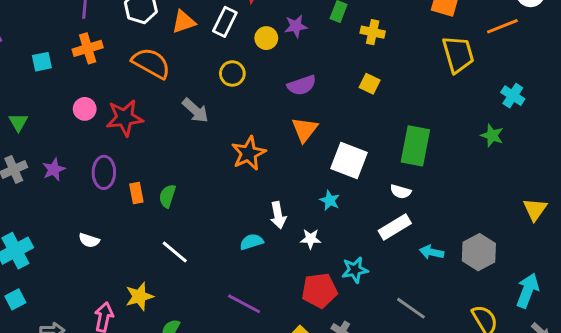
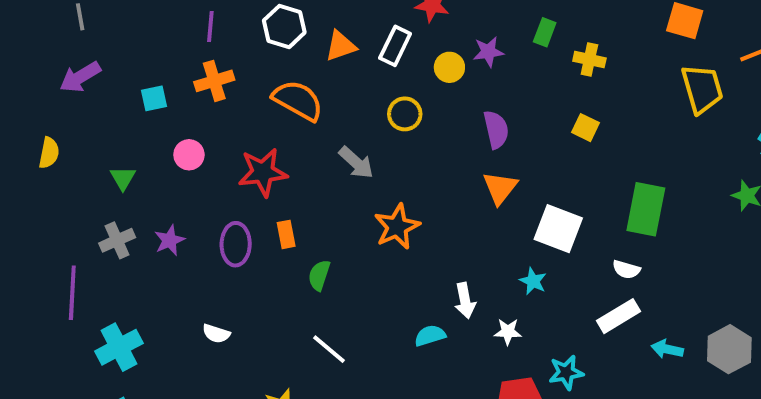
purple semicircle: (302, 85) -> (496, 130), turned -84
pink circle: (85, 109) -> (189, 155), moved
orange star: (249, 153) -> (397, 227), moved
orange rectangle: (136, 193) -> (286, 234), moved

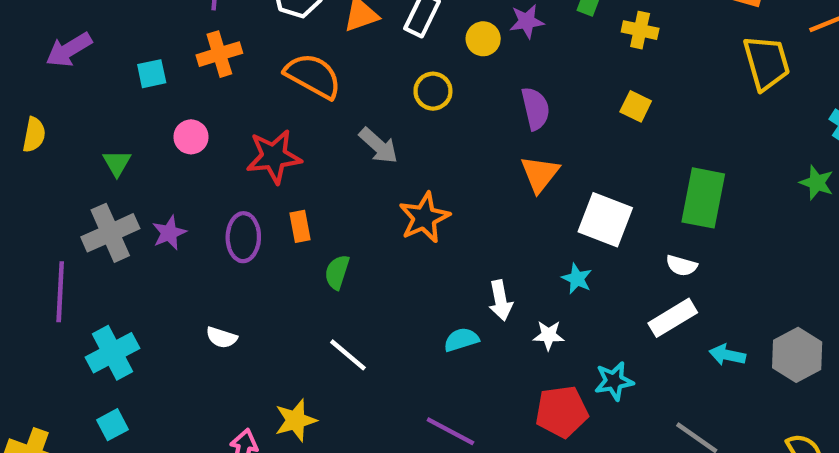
gray cross: (117, 240) -> (110, 233), size x1.4

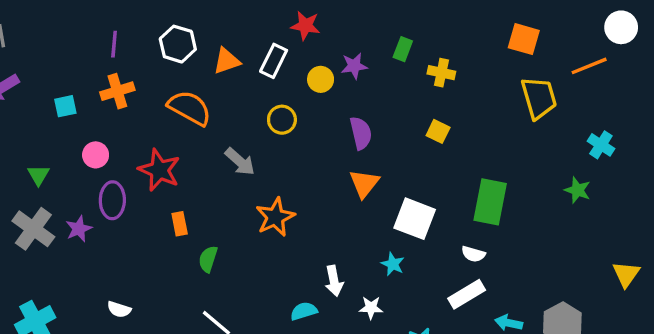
red star: (274, 157) -> (159, 170), turned 30
gray cross: (110, 233) -> (33, 229), turned -30
purple ellipse: (243, 237) -> (112, 200), moved

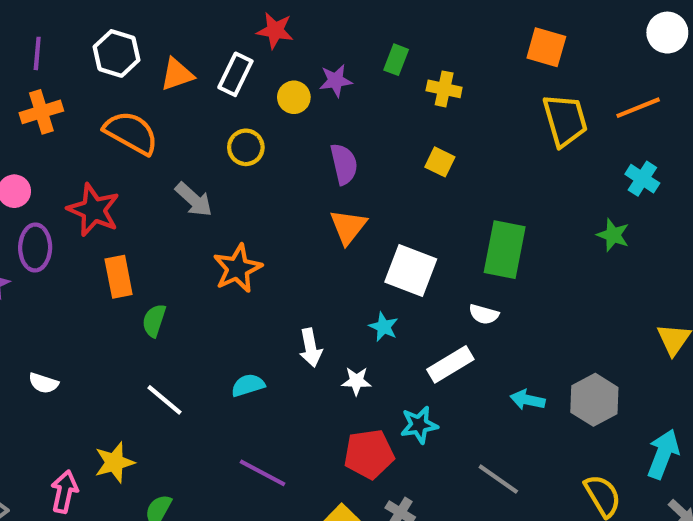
orange line: (589, 66) -> (638, 108), moved
orange rectangle: (180, 224) -> (119, 277), size x1.4
white rectangle: (467, 294) -> (450, 364), moved
cyan semicircle: (304, 311) -> (248, 385), moved

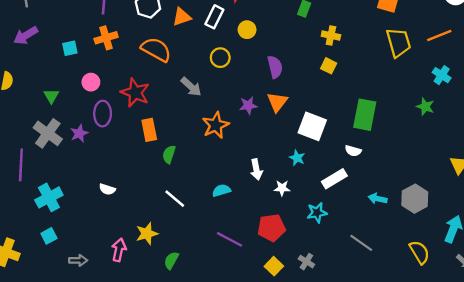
purple star: (336, 81) -> (248, 105), moved
yellow cross: (444, 89) -> (331, 35), moved
red pentagon: (369, 454) -> (272, 228), moved

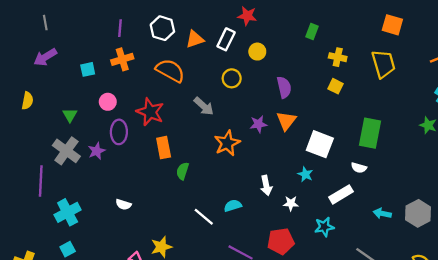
yellow trapezoid: (399, 42) -> (383, 64), moved
white line: (175, 199) -> (204, 217), moved

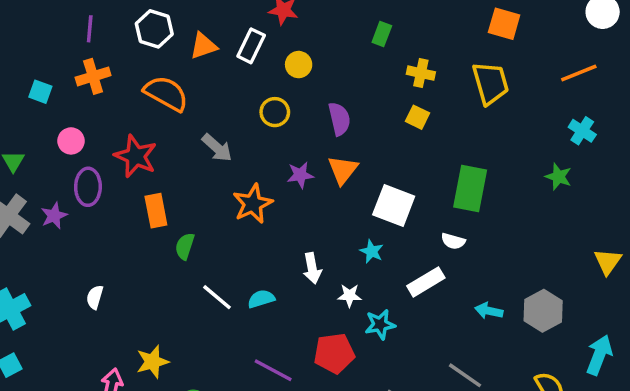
cyan square: (88, 69) -> (40, 92), turned 32
yellow circle: (232, 78) -> (275, 112), moved
white semicircle: (123, 204) -> (95, 297), turned 88
white line: (204, 217) -> (217, 297), moved
cyan star: (324, 227) -> (380, 324), moved

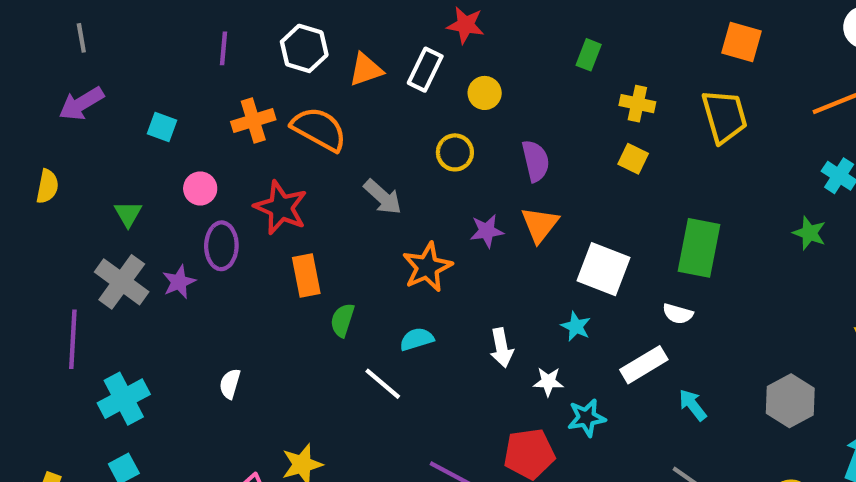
orange cross: (93, 76) -> (253, 121), moved
cyan semicircle: (261, 299) -> (417, 339), moved
cyan arrow: (489, 311) -> (693, 405), moved, turned 40

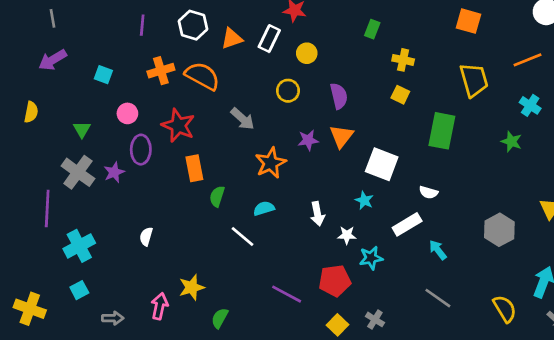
yellow trapezoid: (724, 116) -> (474, 80), moved
green rectangle: (699, 248) -> (442, 131), moved
gray hexagon: (790, 401) -> (499, 230), moved

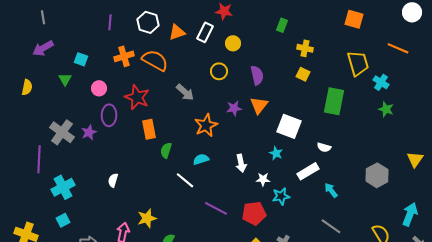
orange line: (527, 60) -> (398, 48), turned 45
cyan cross: (530, 105) -> (381, 82), moved
green triangle: (82, 129) -> (65, 79), moved
purple line: (287, 294) -> (216, 208), moved

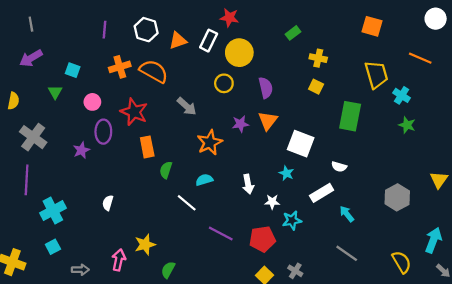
green rectangle: (282, 25) -> (293, 33), turned 32
yellow circle: (233, 43) -> (239, 53), size x1.6
gray cross: (62, 132) -> (33, 137), moved

